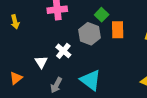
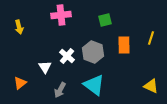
green square: (102, 15) -> (105, 20), turned 32
orange rectangle: (118, 30) -> (124, 45), moved
gray hexagon: (89, 34) -> (93, 52), moved

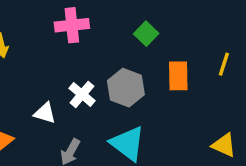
green square: (105, 20) -> (146, 34), turned -32
white triangle: (45, 67) -> (45, 113), turned -40

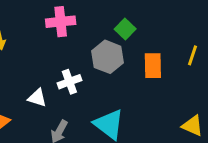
gray hexagon: (126, 88) -> (108, 57), moved
white cross: (82, 94) -> (69, 82), turned 30

